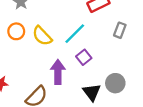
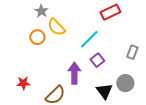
gray rectangle: (120, 30) -> (132, 52), moved
yellow semicircle: (42, 36) -> (56, 27), moved

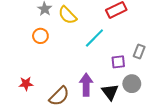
yellow semicircle: (56, 27) -> (67, 15), moved
purple square: (97, 60) -> (118, 62), moved, turned 32
purple arrow: (74, 73) -> (86, 85), moved

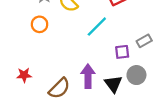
gray rectangle: (139, 51) -> (144, 41), turned 40

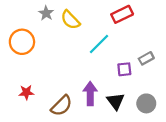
orange circle: (40, 24) -> (22, 42), moved, size x1.5
gray circle: (136, 75) -> (146, 103), moved

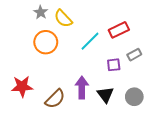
red rectangle: (122, 14) -> (119, 30), moved
orange circle: (22, 42) -> (46, 42), moved
red star: (26, 92) -> (22, 86), size x1.5

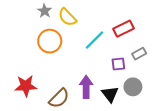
gray circle: (134, 97) -> (133, 87), moved

